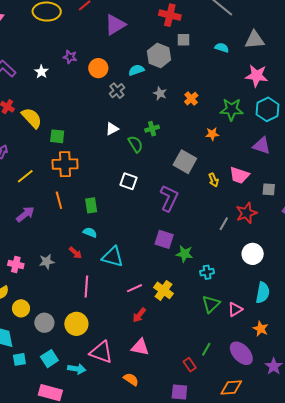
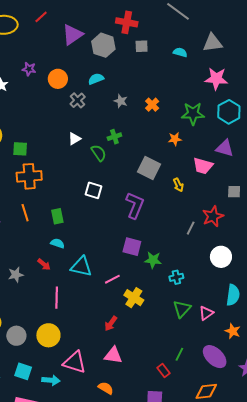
gray hexagon: (159, 55) -> (103, 45), moved
pink trapezoid: (239, 175) -> (203, 166), moved
pink line: (134, 288) -> (112, 279), moved
cyan square: (49, 359) -> (23, 371), turned -36

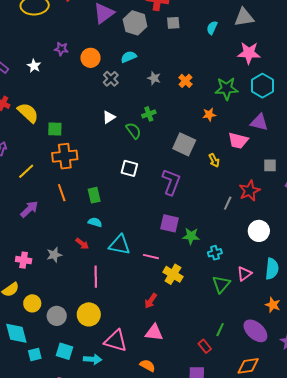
cyan semicircle: (180, 52) -> (212, 28), turned -80
pink line: (112, 279) -> (151, 257), turned 42
pink triangle: (206, 313) -> (244, 274), moved

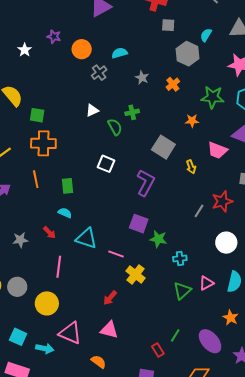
gray hexagon: (135, 23) -> (188, 54), moved
gray circle: (57, 316) -> (17, 287), moved

